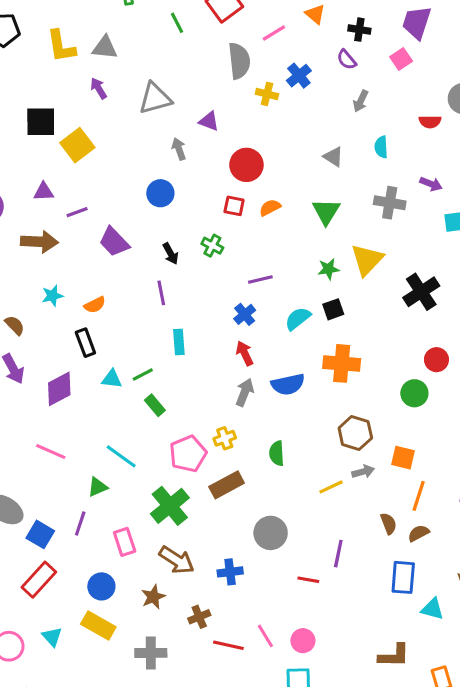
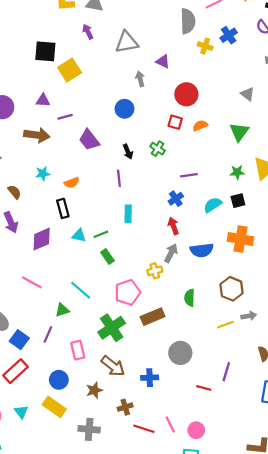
brown hexagon: (355, 433) -> (231, 289), moved
yellow cross: (225, 438) -> (155, 271), moved

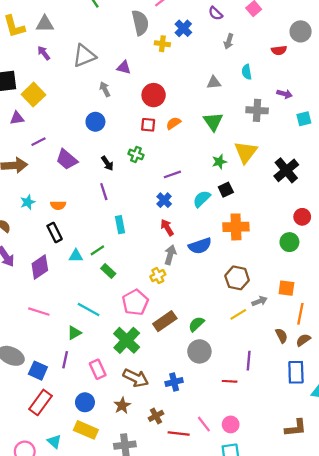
gray triangle: (248, 94) -> (214, 83), turned -32
purple triangle: (43, 100) -> (17, 118), moved
orange semicircle: (72, 183) -> (58, 205), turned 32
green semicircle: (190, 298) -> (196, 324), moved, turned 56

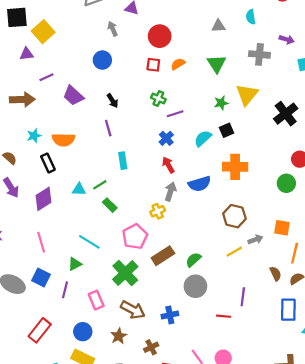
green cross: (136, 154) -> (158, 99), moved
orange semicircle: (58, 205) -> (63, 140), size x1.5
black rectangle: (55, 232) -> (48, 163), moved
pink line: (39, 312) -> (41, 242), turned 54
blue square: (38, 371) -> (41, 278), moved

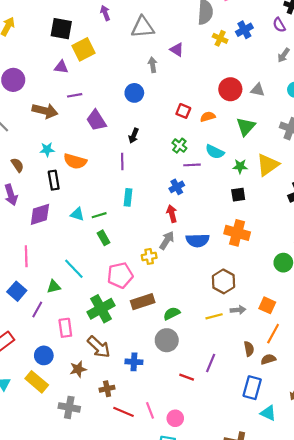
red circle: (160, 36) -> (230, 89), moved
black arrow: (112, 101) -> (134, 136), turned 40
cyan semicircle: (203, 138) -> (215, 152), moved, turned -126

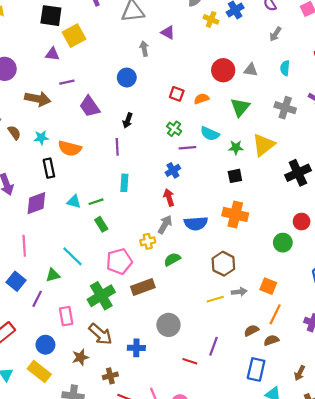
brown semicircle: (17, 165) -> (14, 133), moved
green semicircle: (172, 313) -> (172, 259), moved
brown semicircle: (249, 349) -> (251, 330), turned -104

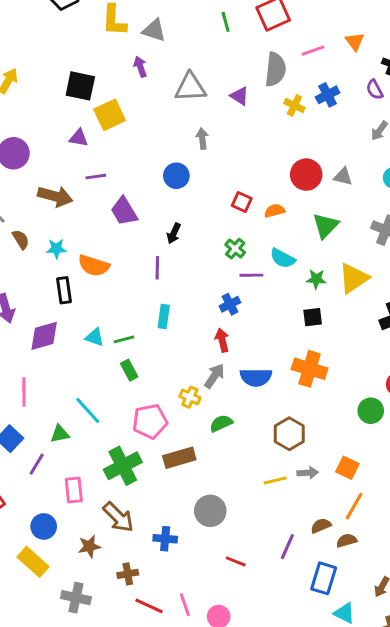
purple triangle: (168, 32) -> (239, 96), moved
yellow cross: (148, 241) -> (190, 397), turned 32
purple line: (213, 346) -> (287, 547), moved

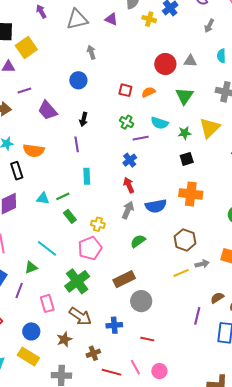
yellow cross: (190, 397) -> (98, 224), moved
brown rectangle: (179, 458) -> (124, 279), moved
red line: (236, 561) -> (147, 339), moved

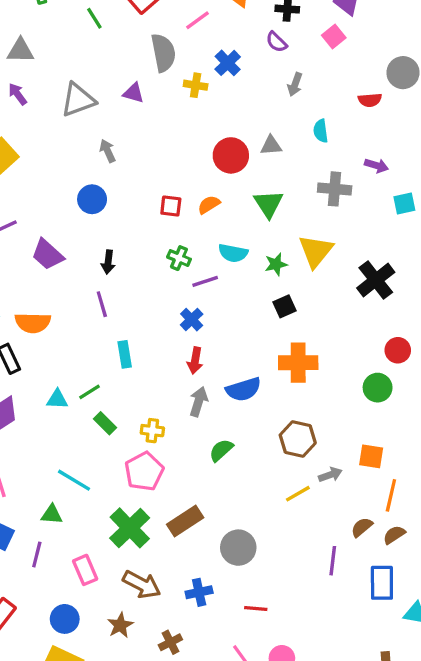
red arrow: (129, 185) -> (195, 361), turned -140
green triangle: (31, 267) -> (52, 514), turned 32
brown rectangle: (124, 279) -> (185, 521), moved

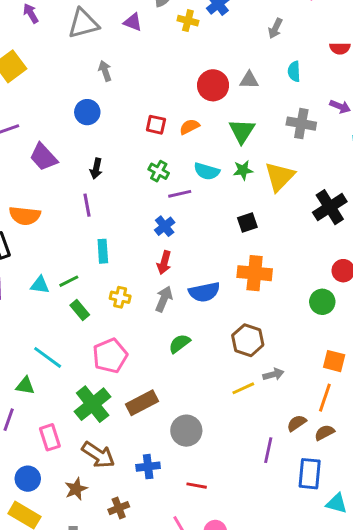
green star: (276, 264) -> (243, 170), moved
yellow cross: (152, 431) -> (120, 297), moved
orange square: (371, 456) -> (334, 361), moved

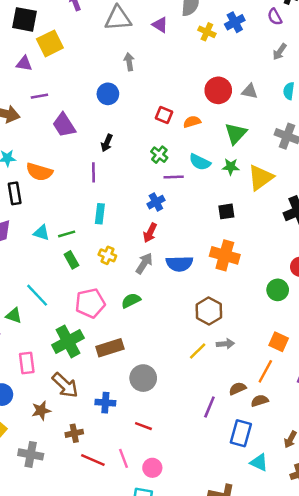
green semicircle: (180, 344) -> (131, 300), moved
yellow line: (243, 388) -> (198, 351), turned -30

